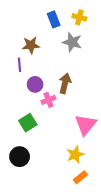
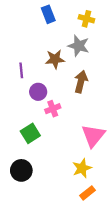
blue rectangle: (54, 19) -> (48, 14), moved
brown star: (31, 45) -> (55, 59), moved
brown arrow: (65, 83) -> (81, 82), moved

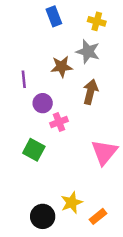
green square: (30, 133) -> (34, 150), turned -30
yellow star: (82, 168) -> (72, 203), moved
black circle: (21, 170) -> (43, 216), moved

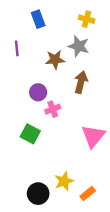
blue rectangle: (54, 16) -> (38, 19), moved
purple line: (24, 79) -> (17, 48), moved

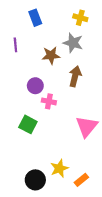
pink cross: (53, 109) -> (49, 101), turned 32

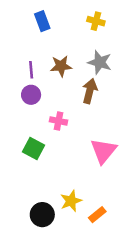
gray star: (73, 43) -> (100, 62), moved
purple line: (15, 45) -> (31, 70), moved
purple circle: (35, 86) -> (31, 95), moved

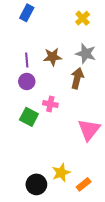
blue rectangle: (42, 21) -> (27, 13), moved, turned 49
yellow cross: (96, 21) -> (83, 18), turned 32
green square: (34, 148) -> (29, 117), moved

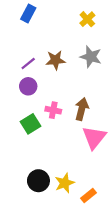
purple line: (27, 60) -> (28, 64), turned 56
brown arrow: (77, 78) -> (82, 109), moved
green square: (29, 117) -> (30, 124), turned 30
black circle: (36, 184) -> (38, 181), moved

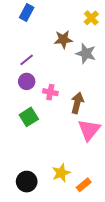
yellow cross: (87, 19) -> (91, 18), moved
brown star: (56, 60) -> (63, 39), moved
pink cross: (53, 110) -> (50, 92), moved
black circle: (38, 181) -> (27, 182), moved

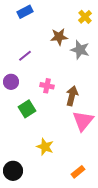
blue rectangle: (27, 13) -> (25, 12), turned 35
purple circle: (27, 81) -> (11, 82), moved
yellow star: (61, 173) -> (45, 147), moved, turned -30
black circle: (27, 182) -> (13, 171), moved

